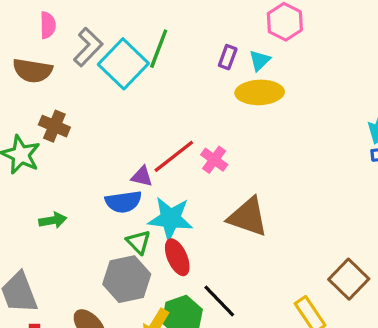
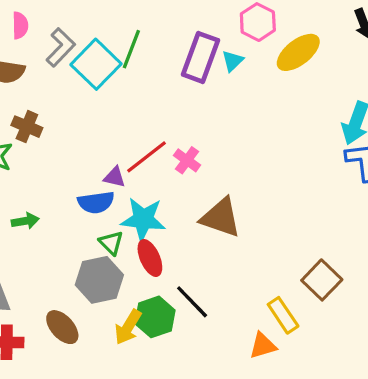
purple rectangle: (228, 57) -> (200, 57), size x2.0
yellow ellipse: (260, 92) -> (298, 52), moved, turned -36

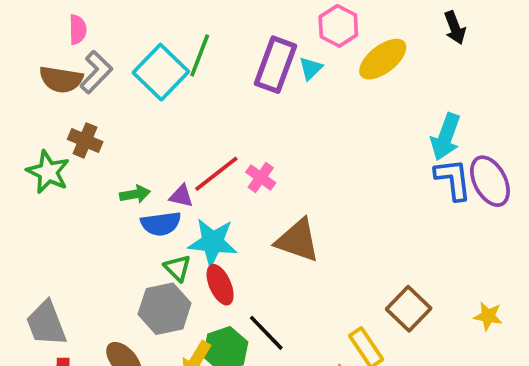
gray L-shape: (61, 47) -> (96, 72), moved
green arrow: (25, 221) -> (135, 194), moved

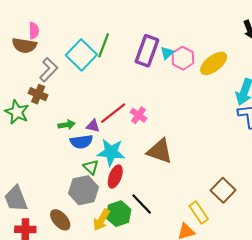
pink hexagon: (338, 26) -> (183, 58), moved
yellow ellipse: (383, 59) -> (214, 63), moved
gray L-shape: (96, 72) -> (49, 70), moved
brown semicircle: (61, 79) -> (24, 45), moved
red ellipse: (220, 285) -> (115, 177), turned 45

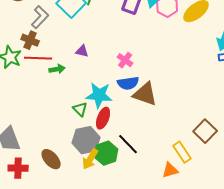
red line: (113, 113) -> (38, 58), moved, turned 40
purple triangle: (93, 126) -> (82, 51), moved
blue semicircle: (81, 142) -> (128, 83), moved
gray hexagon: (84, 190) -> (86, 140), moved

